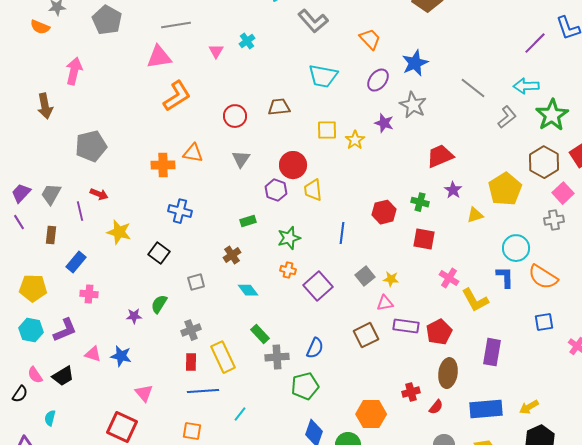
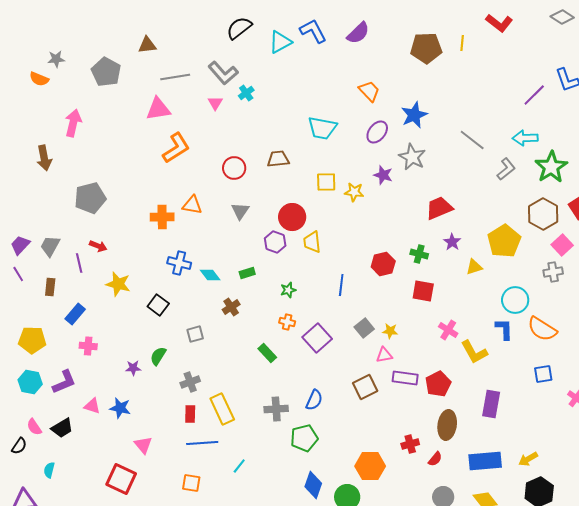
gray L-shape: (313, 21) -> (223, 73), moved
yellow star: (355, 140) -> (354, 192), turned -30
green star: (289, 238) -> (288, 290), size x0.7
cyan diamond: (248, 290) -> (210, 275), moved
green rectangle: (260, 334) -> (267, 353), moved

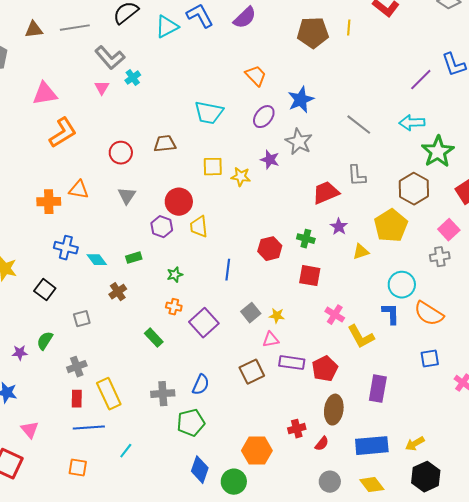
gray line: (175, 77) -> (75, 28), moved
gray L-shape: (506, 169) -> (357, 176), moved, turned 125
brown hexagon: (543, 214) -> (414, 189), moved

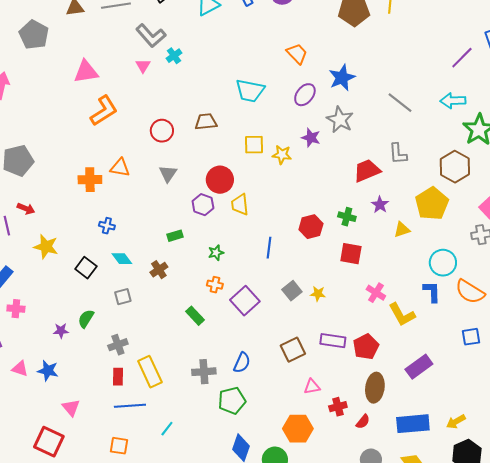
blue cross: (66, 248) -> (107, 226), size x0.7
cyan diamond: (97, 260) -> (122, 259), moved
pink triangle: (271, 340) -> (312, 387), moved
purple rectangle: (378, 389) -> (419, 367), turned 44

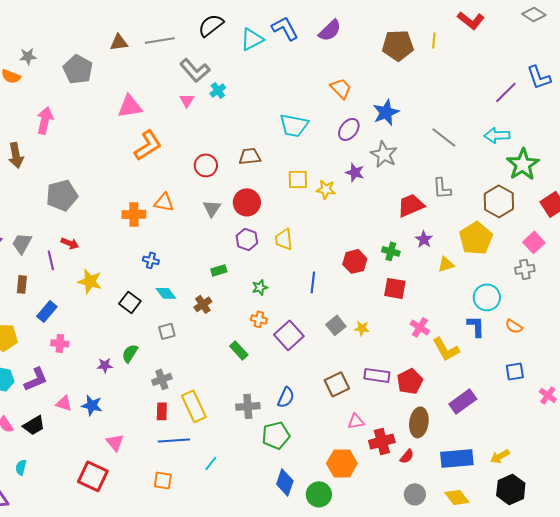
red circle: (220, 180) -> (247, 202), moved
orange semicircle: (470, 292) -> (514, 326), size x0.6
red cross: (338, 407) -> (382, 441), size x1.4

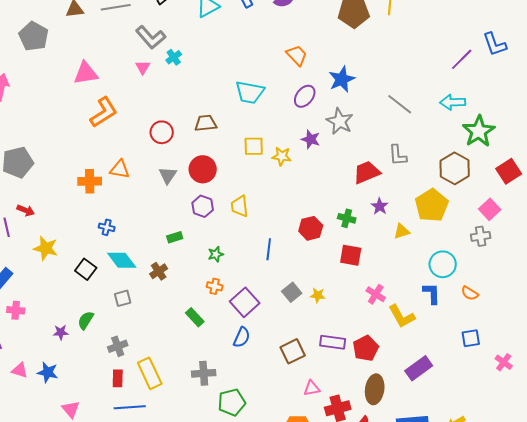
cyan diamond: (166, 293) -> (122, 260), size x1.4
blue semicircle: (286, 397) -> (242, 337), moved

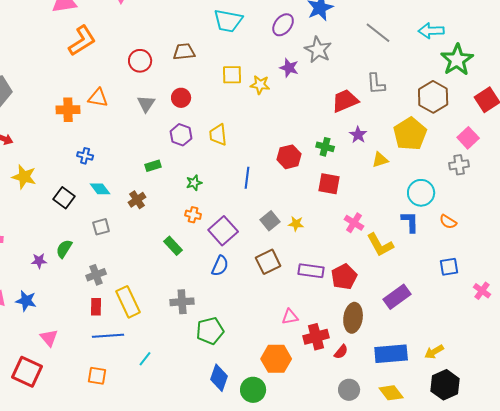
red circle: (203, 169) -> (181, 98), size x0.7
cyan diamond: (122, 260) -> (100, 189), size x0.7
brown square: (293, 351) -> (268, 262), moved

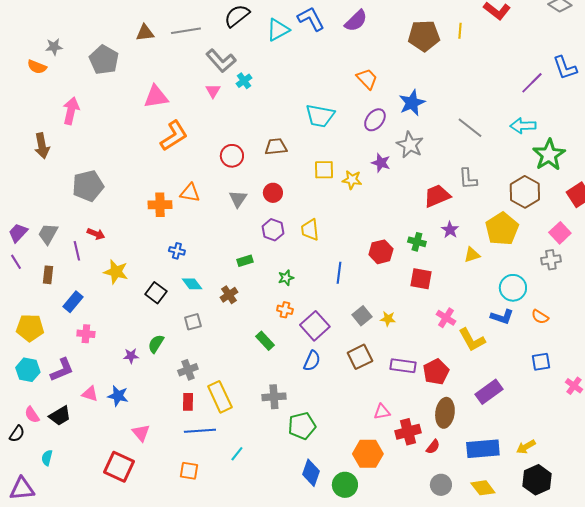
blue L-shape: (410, 222) -> (502, 317), turned 110

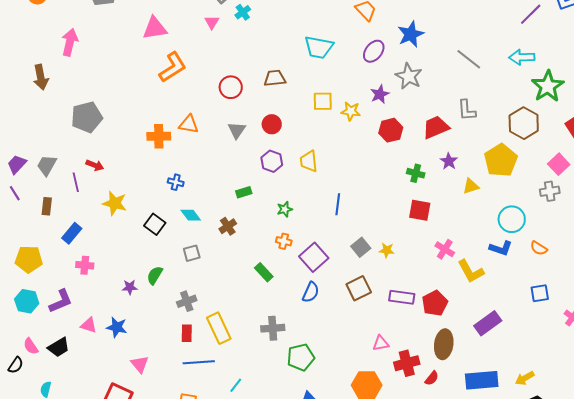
purple star: (381, 163) -> (380, 94), turned 30
red hexagon: (381, 252) -> (391, 130), moved

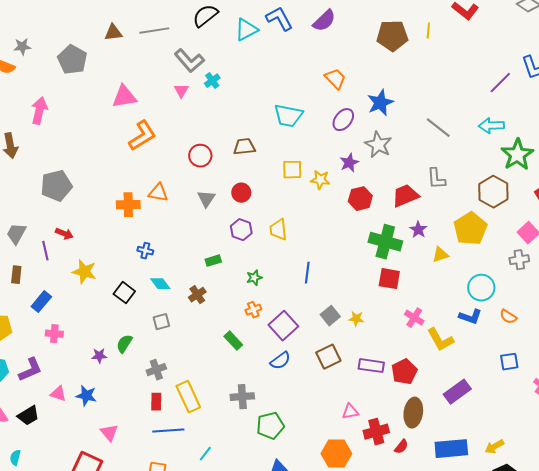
green cross: (416, 173) -> (385, 242), size x1.8
orange cross: (284, 241) -> (253, 310), turned -35
blue semicircle: (311, 292) -> (280, 361), turned 30

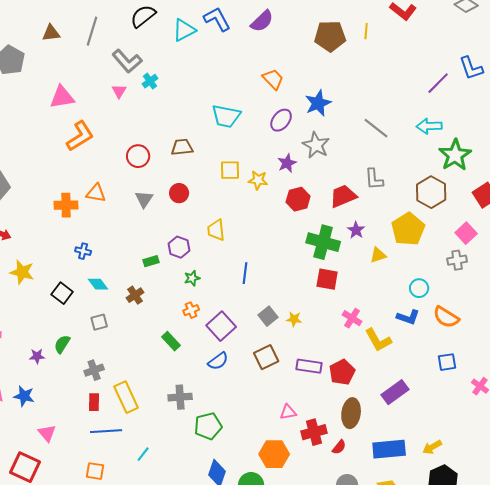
gray line: (154, 31) -> (92, 31), turned -64
purple hexagon: (241, 230) -> (179, 247), moved
cyan circle: (481, 288) -> (419, 288), size x0.7
orange semicircle: (508, 317) -> (446, 317), size x1.5

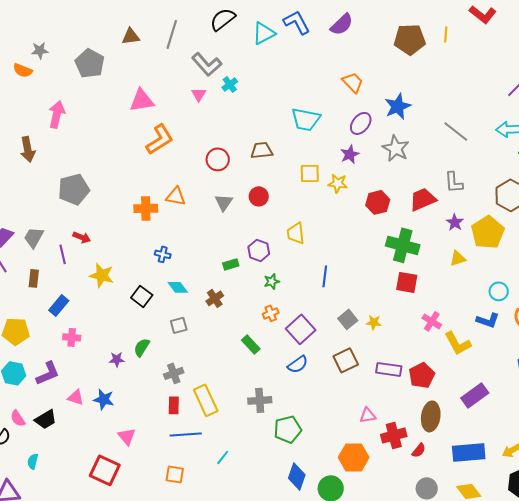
purple star: (287, 163) -> (350, 154), moved
purple star: (356, 230) -> (455, 222), moved

